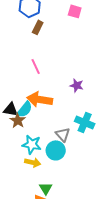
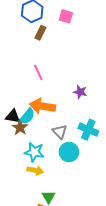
pink square: (75, 11) -> (66, 16), moved
gray triangle: (63, 134) -> (60, 132), moved
cyan circle: (56, 150) -> (69, 152), moved

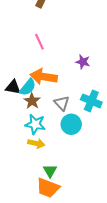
brown star: (20, 128) -> (32, 101), moved

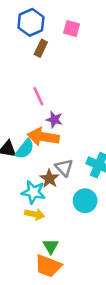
purple star: (83, 62) -> (54, 120), moved
brown star: (32, 101) -> (49, 179), moved
cyan circle: (71, 124) -> (85, 201), moved

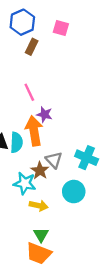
orange arrow: (43, 137) -> (34, 131), turned 72
cyan semicircle: (25, 149) -> (16, 142), turned -36
yellow arrow: (35, 214) -> (39, 206), moved

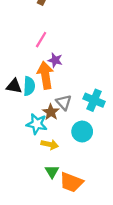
pink line: (29, 92) -> (41, 40), turned 56
orange trapezoid: (39, 253) -> (71, 182), moved

